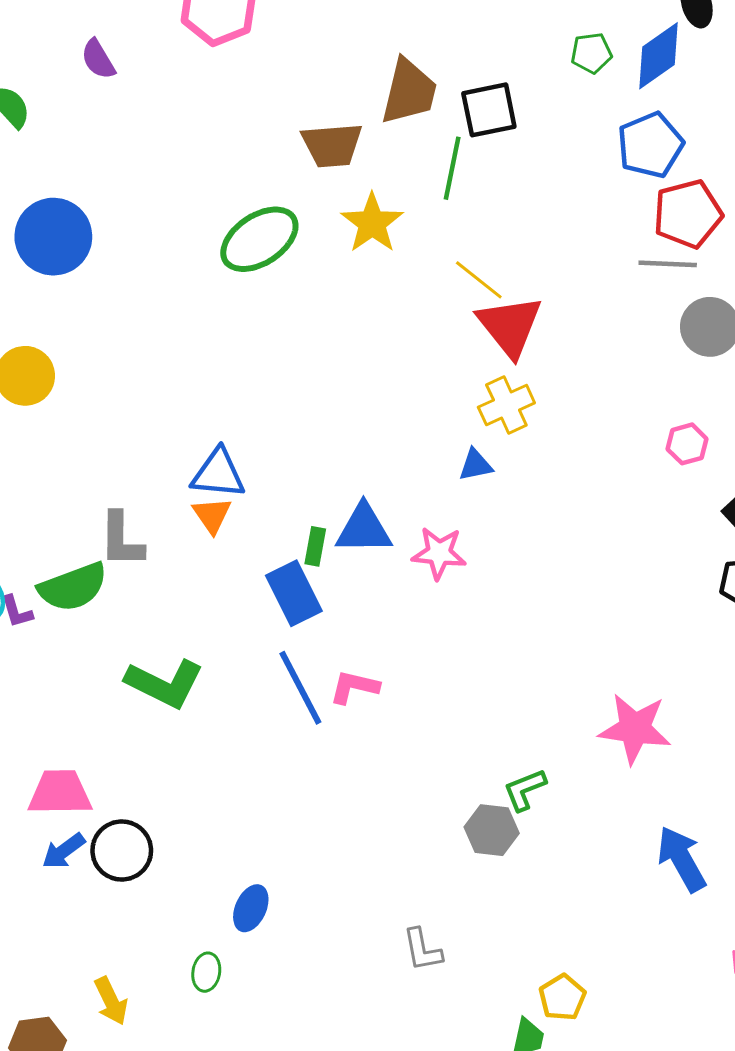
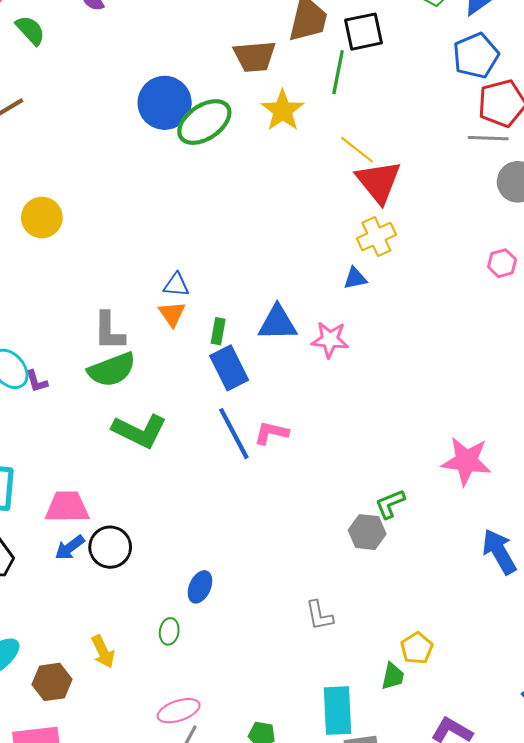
blue circle: (53, 237) -> (165, 103), moved
blue triangle: (218, 474) -> (176, 285), size x0.7
green rectangle: (315, 546) -> (218, 331), moved
green semicircle: (73, 587) -> (112, 370), moved

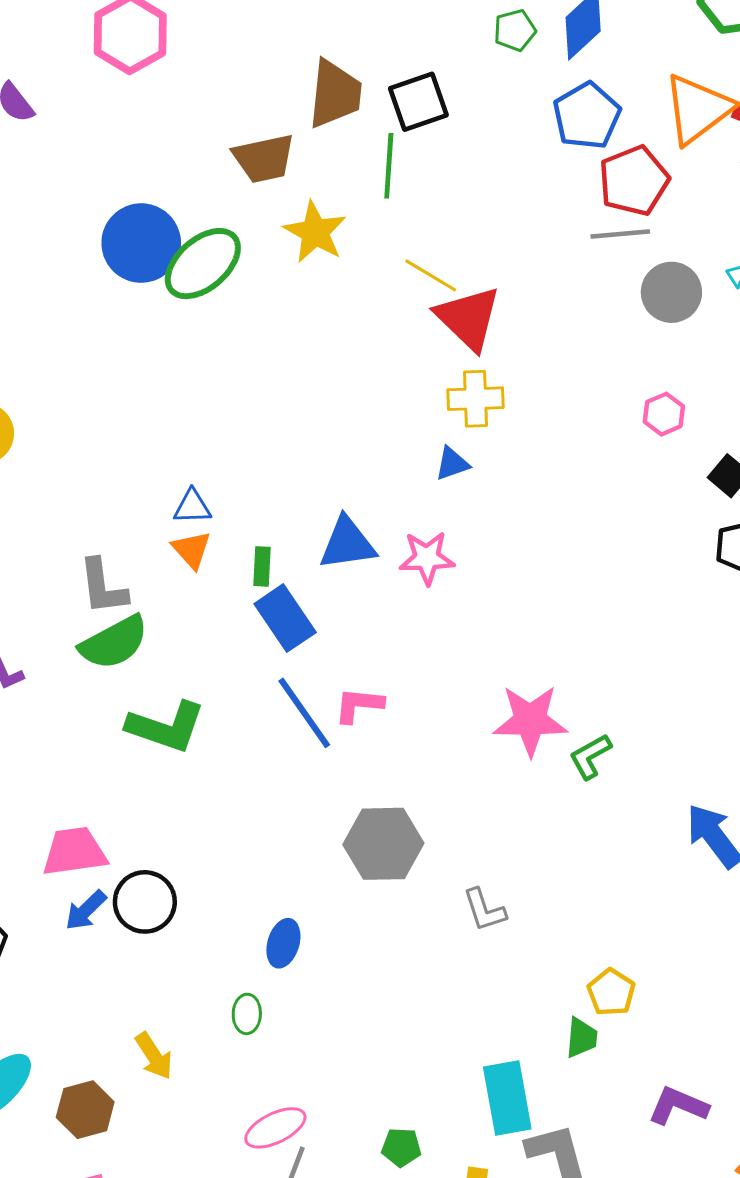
yellow cross: (376, 237) -> (476, 399), turned 30
pink star: (466, 461) -> (530, 720), moved
green L-shape: (390, 504) -> (590, 756), moved
gray hexagon: (367, 532) -> (383, 844), moved, size x1.4
gray L-shape: (319, 615) -> (484, 910), moved

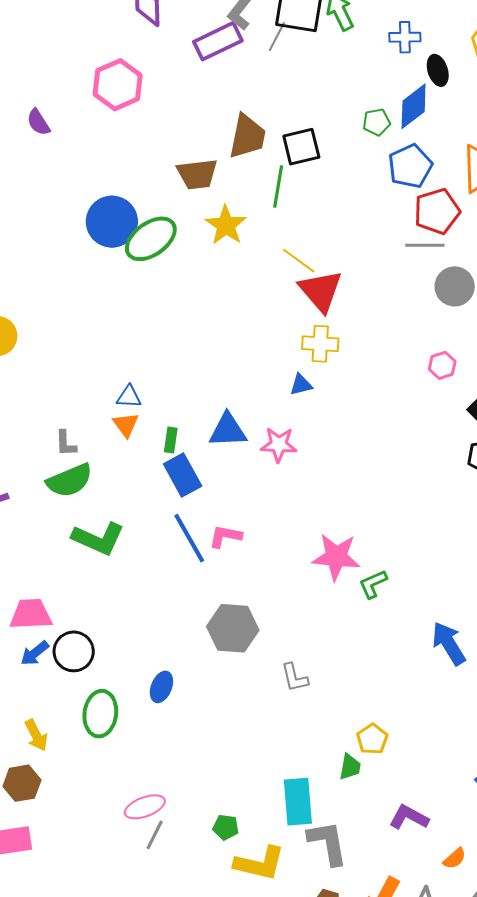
green pentagon: (515, 30) -> (376, 122), moved
gray L-shape: (103, 587) -> (66, 443), size x0.7
green ellipse: (247, 1014) -> (100, 714), moved, size x1.8
yellow arrow: (154, 1056) -> (36, 735), moved

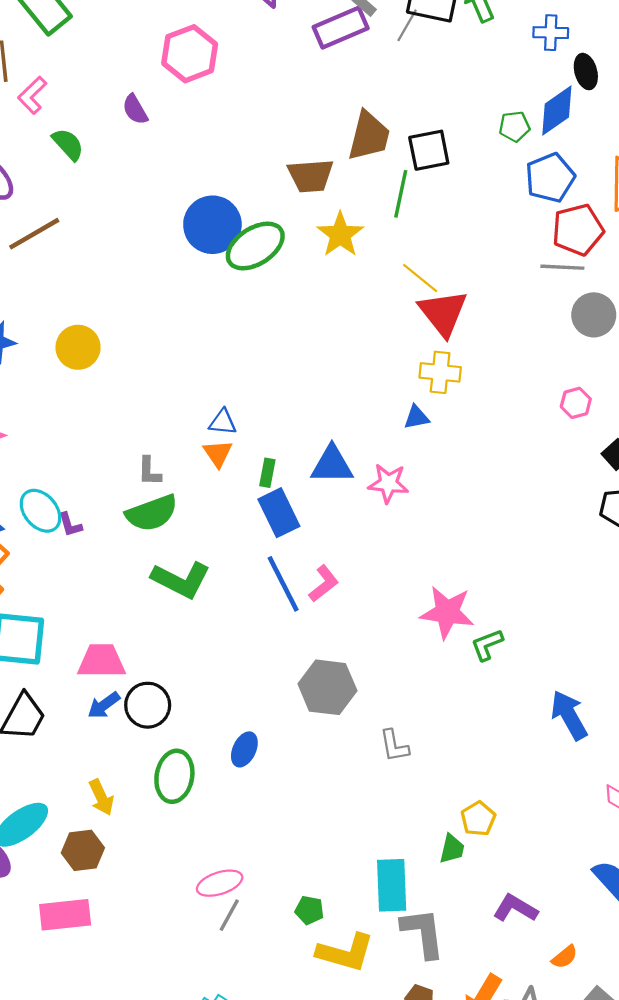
pink hexagon: (118, 85) -> (190, 54), moved
pink L-shape: (225, 536) -> (324, 584), turned 128

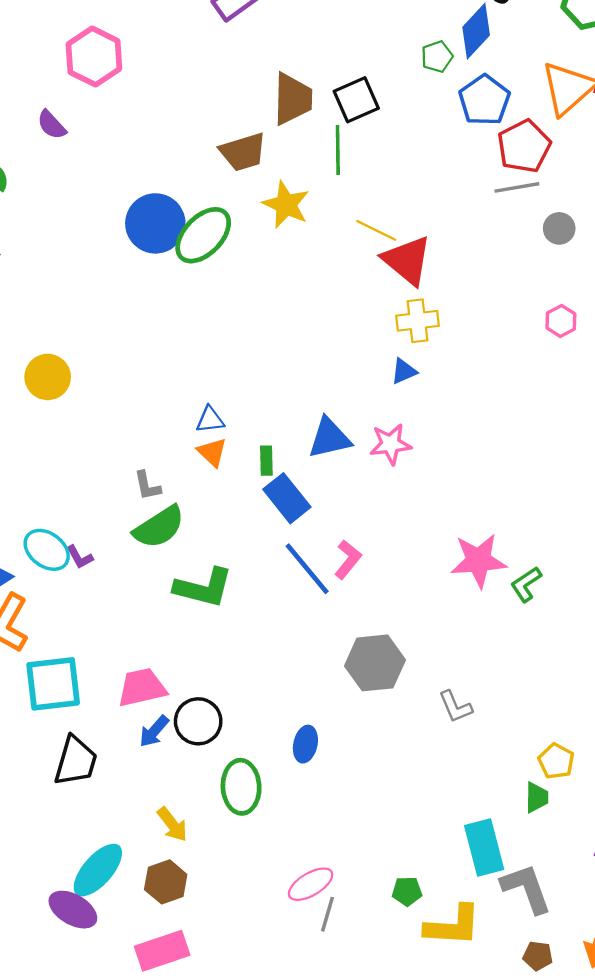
gray circle: (594, 315) -> (559, 228), size x0.7

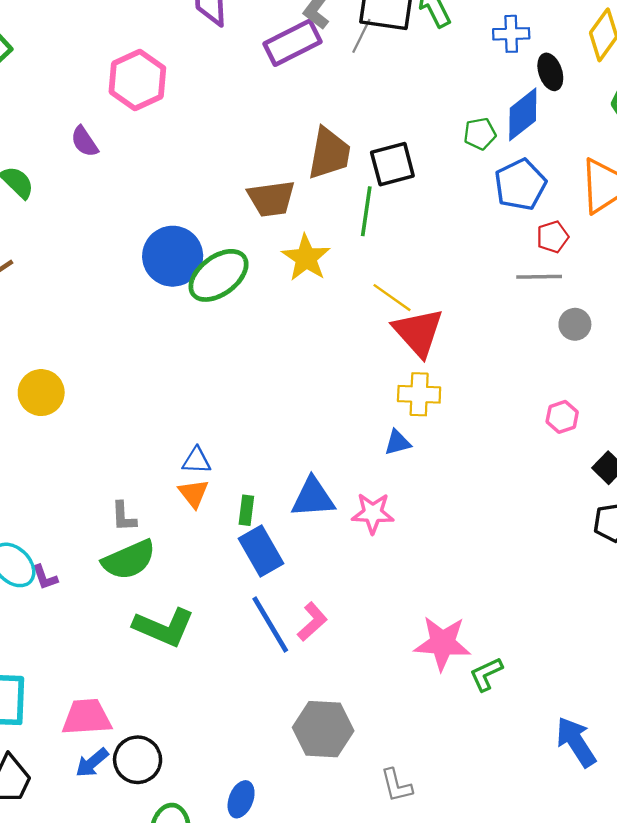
red pentagon: (524, 146) -> (553, 237), size x0.6

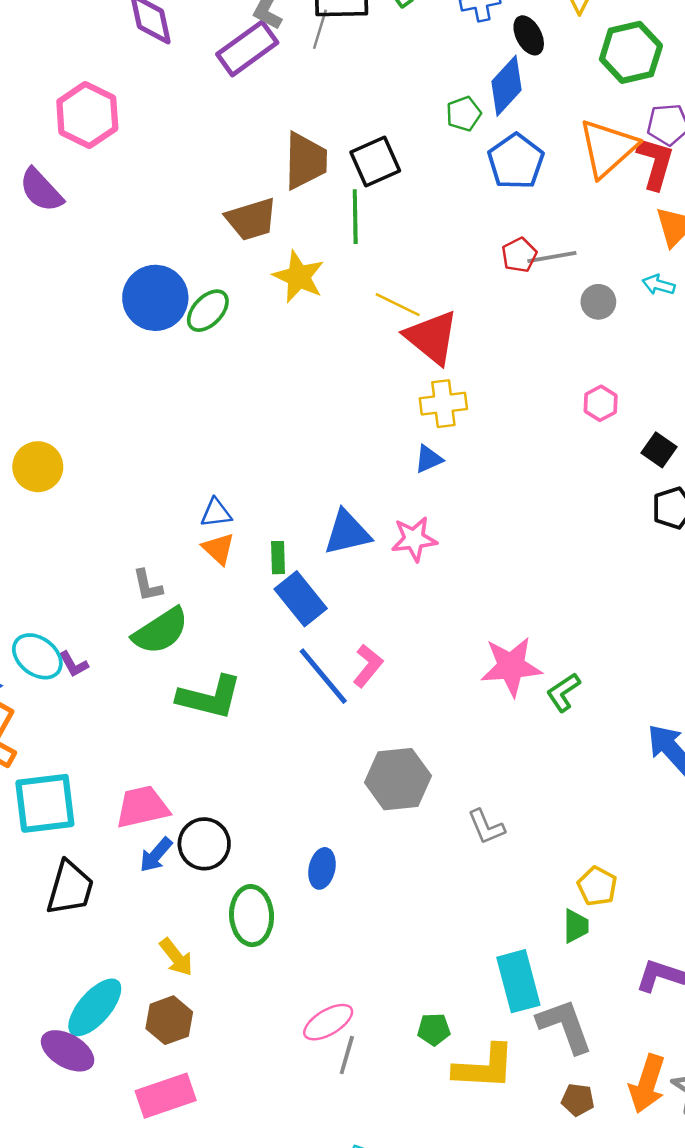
purple semicircle: (84, 142) -> (41, 190), size x1.4
red pentagon: (553, 237) -> (519, 255), moved
green ellipse: (219, 275) -> (208, 311), size x0.7

